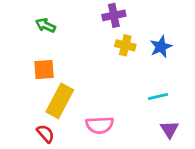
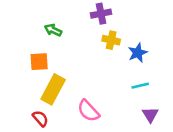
green arrow: (45, 25) -> (53, 30), moved
blue star: (161, 47) -> (138, 53), moved
pink semicircle: (100, 125) -> (88, 111), turned 50

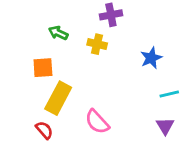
yellow cross: (111, 40) -> (97, 44), moved
cyan line: (140, 86) -> (169, 94), moved

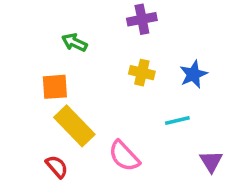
yellow cross: (97, 44) -> (142, 73), moved
cyan line: (169, 94) -> (177, 121), moved
yellow rectangle: (58, 98) -> (74, 126), turned -72

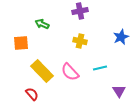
blue star: (193, 74) -> (121, 37), moved
orange square: (55, 87) -> (21, 43), moved
pink semicircle: (124, 156) -> (70, 72), moved

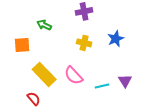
blue star: (121, 37) -> (116, 39), moved
cyan line: (100, 68) -> (102, 86), moved
purple triangle: (119, 91) -> (125, 81), moved

